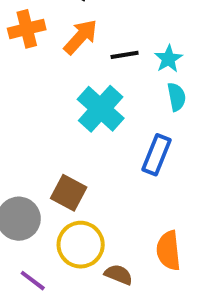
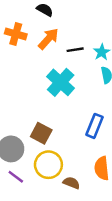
orange cross: (27, 29) -> (16, 34), turned 30
blue rectangle: (157, 155) -> (94, 126), moved
purple line: (33, 281) -> (16, 177), moved

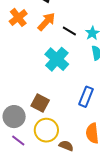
orange cross: (16, 34) -> (18, 17), turned 36
black line: (75, 50) -> (69, 31), turned 40

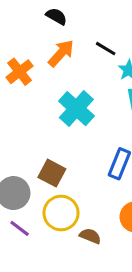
orange cross: (18, 17) -> (20, 72), moved
black line: (69, 31) -> (106, 49), moved

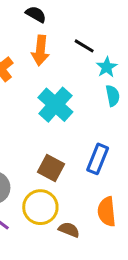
orange arrow: (61, 53) -> (40, 50), turned 144
brown square: (52, 173) -> (51, 168), moved

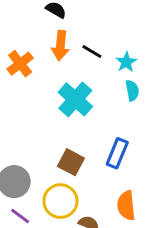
black line: (84, 46) -> (92, 52), moved

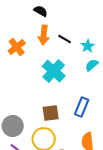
cyan semicircle: (132, 90) -> (92, 65), turned -120
brown square: (71, 162) -> (51, 113), turned -36

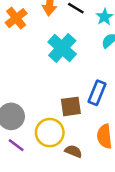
brown square: (51, 113) -> (71, 106), moved

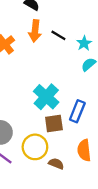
cyan cross: (62, 48) -> (46, 97), moved

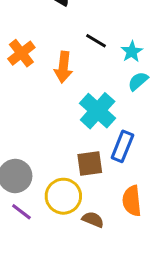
orange arrow: (35, 31) -> (63, 67), moved
cyan cross: (46, 97) -> (98, 111), moved

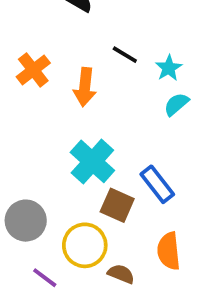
cyan cross: (98, 111) -> (92, 161), moved
blue rectangle: (122, 146) -> (157, 184), turned -60
brown square: (90, 164) -> (117, 205), turned 32
purple line: (21, 212) -> (45, 278), moved

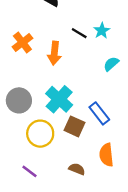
cyan star: (169, 68) -> (102, 31), moved
gray circle: (26, 221) -> (19, 100), moved
yellow circle: (85, 245) -> (40, 134), moved

